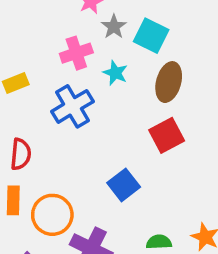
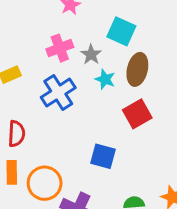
gray star: (114, 27) -> (91, 55), moved
cyan star: (115, 73) -> (105, 79), moved
blue square: (124, 185) -> (103, 156), turned -35

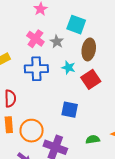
pink cross: (60, 48) -> (35, 39), turned -30
cyan star: (105, 79) -> (68, 68), moved
blue cross: (58, 92) -> (36, 69), turned 35

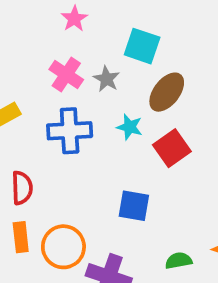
brown ellipse: (89, 49) -> (167, 92), turned 30

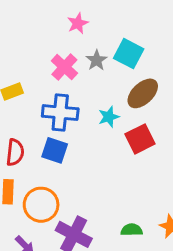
gray star: (106, 79) -> (97, 60), moved
cyan star: (130, 127) -> (109, 117), turned 30
blue square: (134, 206) -> (55, 150), moved

